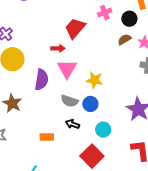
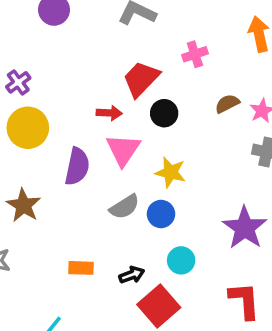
black circle: (129, 19) -> (164, 113), moved
gray semicircle: (70, 101) -> (124, 207), turned -54
black arrow: (72, 124) -> (132, 275), moved, turned 136

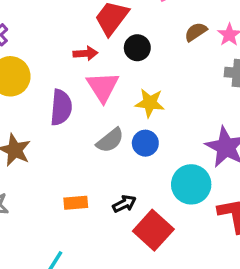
cyan circle: (181, 260) -> (191, 184), moved, size x1.5

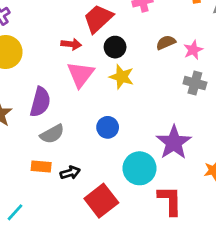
yellow star: (150, 103) -> (122, 77), moved
purple semicircle: (61, 107) -> (40, 102), moved
gray semicircle: (110, 140) -> (52, 134), moved
black arrow: (124, 204) -> (70, 173), moved

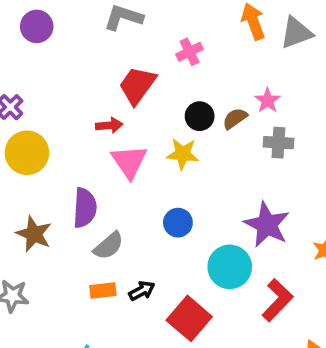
brown semicircle: (166, 43) -> (235, 118), moved
black circle: (115, 47) -> (200, 116), moved
red L-shape: (170, 200) -> (277, 300), turned 56

